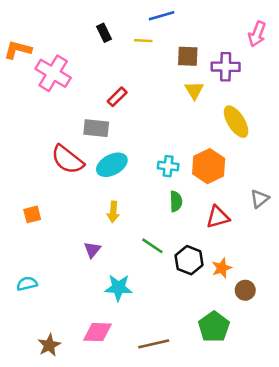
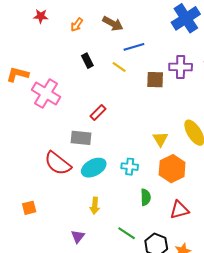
yellow line: (143, 41) -> (119, 67), turned 32
purple cross: (226, 67) -> (181, 67), moved
yellow triangle: (194, 90) -> (160, 139), moved
cyan cross: (168, 166) -> (130, 167), moved

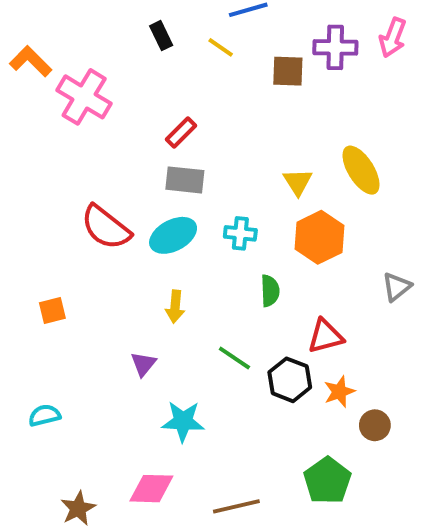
orange L-shape: (17, 74) -> (31, 61), turned 30
gray rectangle: (81, 138) -> (185, 180), moved
red triangle: (179, 210) -> (325, 336), moved

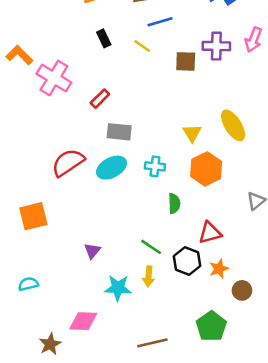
red rectangle: (181, 132) -> (100, 99), moved
red semicircle: (106, 227) -> (68, 162), turned 108
yellow arrow: (175, 307) -> (149, 276), moved
orange square: (52, 311) -> (33, 216), size x1.6
pink diamond: (151, 489) -> (83, 321), moved

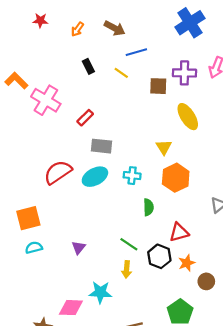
yellow ellipse: (233, 125) -> (188, 117), moved
cyan semicircle: (28, 284) -> (34, 248), moved
cyan star: (118, 288) -> (100, 292), moved

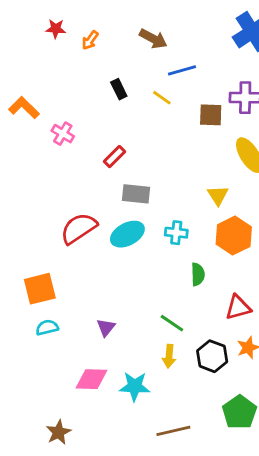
orange arrow: (77, 29) -> (90, 40), moved
pink cross: (46, 100) -> (63, 134), size x0.6
black hexagon: (159, 256) -> (212, 356), moved
pink diamond: (71, 308) -> (92, 379), moved

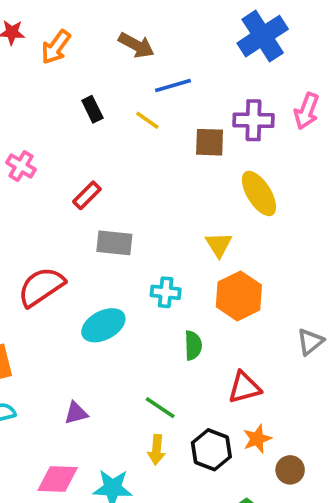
orange arrow: (90, 40) -> (56, 47), size x1.4
cyan ellipse: (127, 234) -> (103, 325), moved
purple triangle: (106, 327) -> (76, 413), turned 36

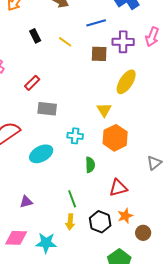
blue line: (173, 85) -> (96, 23), moved
yellow ellipse: (259, 193) -> (126, 82), turned 65
green line: (160, 408) -> (72, 199), turned 36

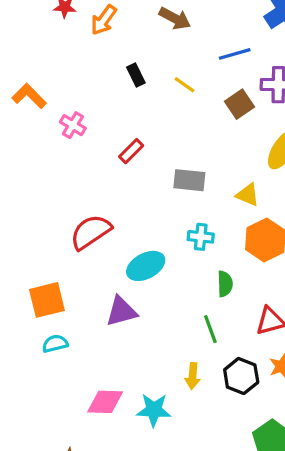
brown square: (99, 54) -> (240, 104), turned -36
gray rectangle: (47, 109) -> (189, 180), moved
yellow triangle: (104, 110) -> (248, 195), turned -35
green line: (72, 199) -> (210, 329), moved
purple triangle: (26, 202) -> (121, 311), moved, size x1.5

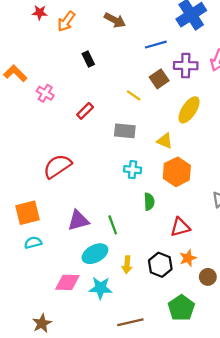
yellow line: (184, 85) -> (134, 95), moved
cyan ellipse: (146, 266) -> (95, 254), moved
green line: (210, 329) -> (113, 225), moved

